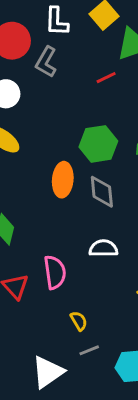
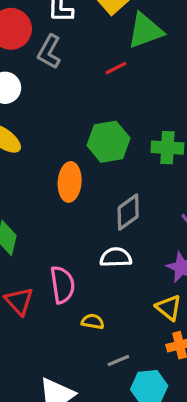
gray diamond: (102, 192) -> (128, 212), moved, turned 60
yellow semicircle: (79, 321) -> (93, 322), moved, turned -48
gray line: (89, 350) -> (118, 361), moved

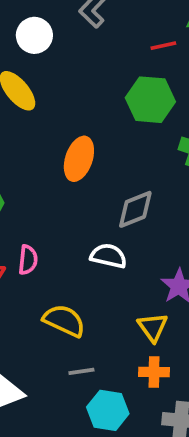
green hexagon: (108, 142) -> (150, 100), moved
pink semicircle: (62, 285) -> (28, 260), moved, size x0.7
yellow semicircle: (93, 322) -> (64, 321), size x1.6

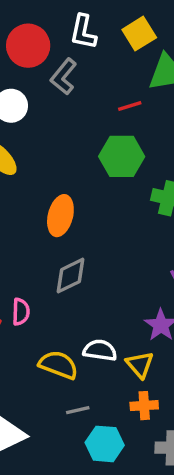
gray diamond: (135, 209) -> (70, 276), moved
white semicircle: (108, 256) -> (100, 350), moved

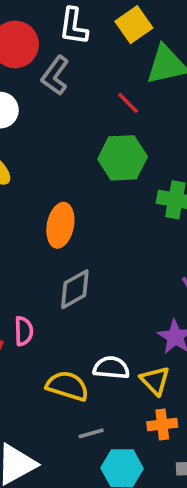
red line: (130, 106) -> (128, 103), turned 65

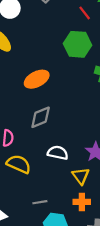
orange ellipse: (60, 225) -> (37, 79), turned 45
white semicircle: (111, 368) -> (58, 153), moved
yellow semicircle: (67, 386) -> (19, 164), moved

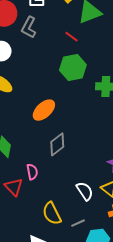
white semicircle: (58, 153) -> (85, 191), moved, turned 60
yellow semicircle: (19, 164) -> (52, 213), moved, turned -125

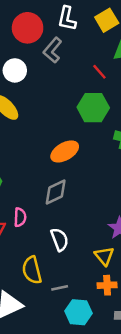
orange ellipse: (44, 110) -> (65, 151), moved
white semicircle: (85, 191) -> (60, 239), moved

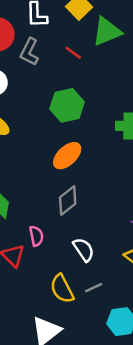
red line: (99, 72) -> (73, 53), moved
green hexagon: (93, 108) -> (67, 105), moved
gray line: (60, 288) -> (94, 288), moved

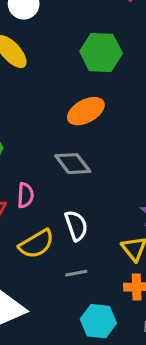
gray diamond: (68, 201) -> (73, 164), turned 76
yellow semicircle: (62, 289) -> (36, 244), moved, turned -108

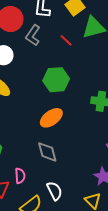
gray diamond: (73, 164) -> (47, 152), turned 30

